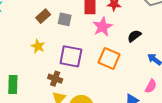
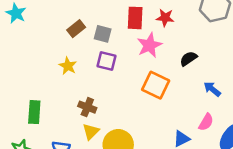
purple square: (71, 56) -> (107, 61), moved, size x0.7

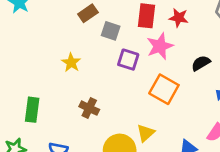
brown rectangle: (76, 29) -> (88, 13), moved
purple square: (107, 61) -> (128, 60), moved
yellow triangle: (91, 132) -> (146, 133), moved

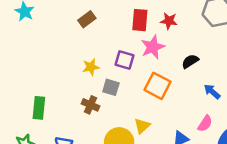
gray square: (111, 31) -> (111, 87), moved
yellow star: (71, 63) -> (91, 67), moved, turned 30

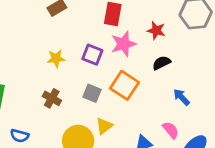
red star: (169, 21) -> (156, 31), moved
gray square: (111, 87) -> (92, 93), moved
pink semicircle: (205, 123) -> (171, 130), turned -78

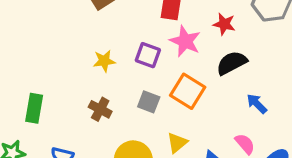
pink star: (124, 44) -> (185, 41), turned -30
black semicircle: (162, 63) -> (232, 63), size x1.4
yellow triangle: (104, 126) -> (177, 143), moved

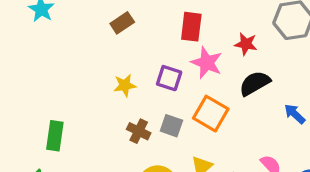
blue arrow: (257, 104) -> (295, 114), moved
brown cross: (100, 109) -> (139, 131), moved

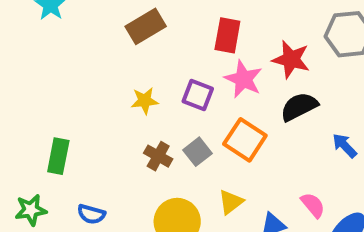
brown rectangle: (122, 23) -> (146, 26), size x1.4
red star: (246, 44) -> (291, 59), size x1.4
gray square: (171, 126) -> (197, 152), turned 30

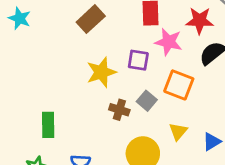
yellow star: (145, 101) -> (101, 72), size x1.5

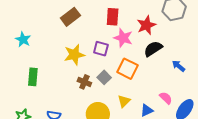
cyan star: (20, 18) -> (23, 39), moved
red star: (200, 21) -> (146, 25), turned -30
green rectangle: (48, 125) -> (33, 77), moved

